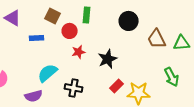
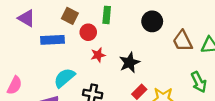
blue rectangle: (37, 38) -> (52, 40), size x1.5

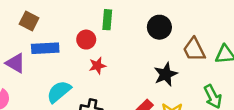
brown square: (70, 16) -> (29, 21), moved
purple triangle: (26, 18) -> (15, 63), moved
black star: (129, 63) -> (166, 74), moved

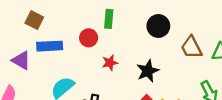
red star: (97, 66) -> (110, 63), moved
black star: (166, 74) -> (148, 71), moved

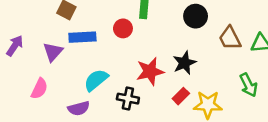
purple triangle: (21, 60) -> (53, 52), turned 42
red star: (110, 63) -> (150, 71), moved, size x1.6

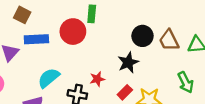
black circle: (196, 16) -> (142, 36), moved
red circle: (123, 28) -> (73, 32), size x1.5
red star: (150, 71) -> (97, 79), moved, size x0.6

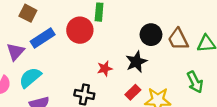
blue rectangle: (36, 39) -> (43, 38), turned -30
cyan semicircle: (49, 78) -> (30, 78), moved
red star: (97, 79) -> (105, 68), moved

